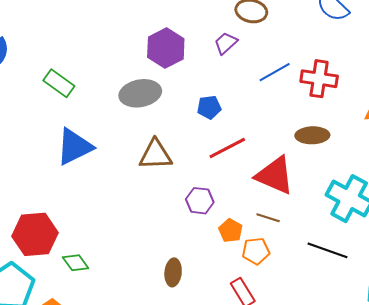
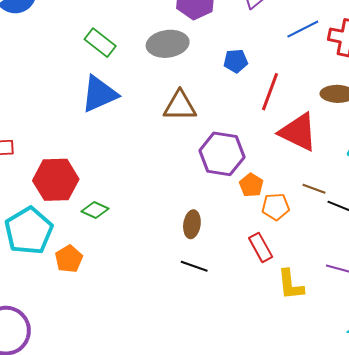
green rectangle: (59, 83) -> (100, 43), moved
red line: (227, 148) -> (270, 92), moved, turned -45
purple hexagon: (200, 201) -> (222, 154), size x1.6
brown line: (268, 218) -> (314, 189), moved
green diamond: (76, 263) -> (95, 210), turned -32

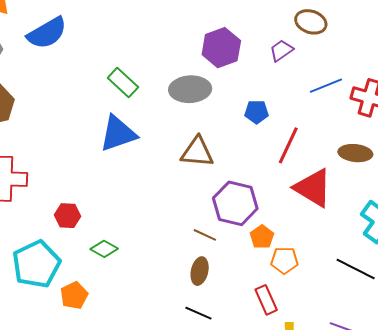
red hexagon: (56, 180) -> (67, 216), size x0.6
brown line: (314, 189) -> (205, 235), moved

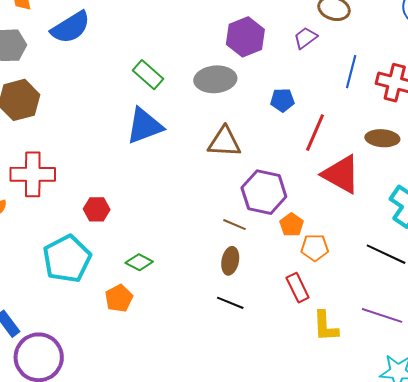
blue line: (326, 86) -> (351, 72), turned -52
green diamond: (104, 249) -> (139, 262), moved
orange pentagon: (74, 295) -> (119, 298), moved

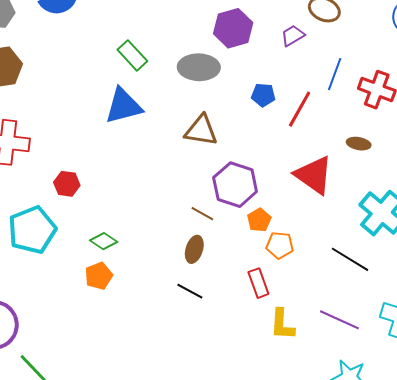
red line: (315, 133) -> (300, 109), moved
brown ellipse: (382, 138) -> (359, 144), size x0.7
orange pentagon: (119, 298) -> (99, 276), moved

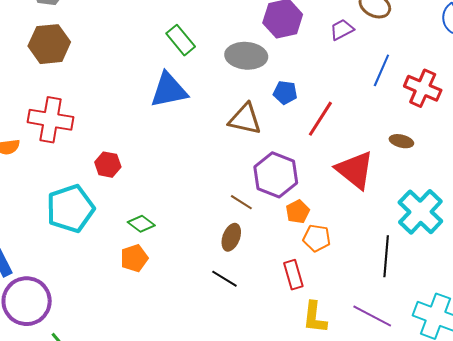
blue pentagon: (263, 95) -> (285, 92), moved
red line: (300, 109) -> (320, 119), moved
black line: (350, 259) -> (386, 256), turned 60

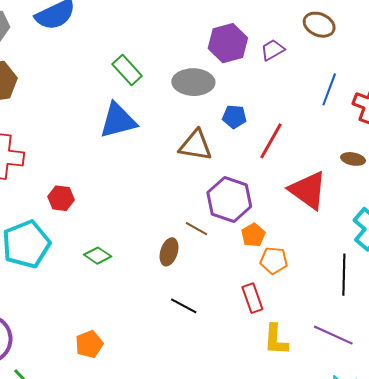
purple trapezoid: (342, 30) -> (273, 50), moved
brown ellipse: (231, 237) -> (169, 252), moved
orange pentagon: (134, 258) -> (89, 344), moved

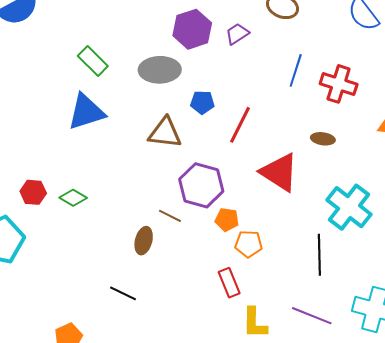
orange pentagon: (253, 235) -> (227, 220), turned -30
green diamond: (98, 256) -> (73, 198), moved
black line: (184, 306) -> (123, 293), moved

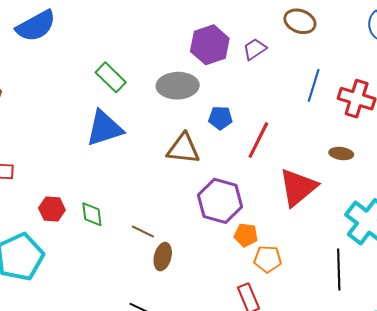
red triangle: (279, 172) -> (298, 187), turned 48
green diamond: (73, 198) -> (92, 214), turned 52
brown line: (170, 216) -> (143, 231), moved

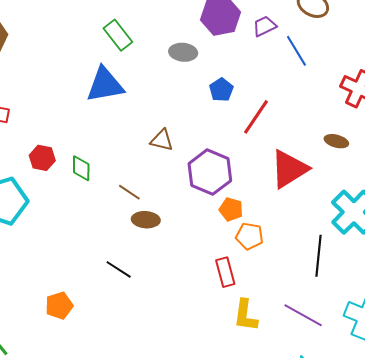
blue line: (314, 85) -> (296, 51), moved, turned -56
gray ellipse: (178, 86) -> (183, 52), size x0.7
blue pentagon: (220, 118) -> (221, 90), turned 30
brown triangle: (183, 149) -> (162, 140), moved, size x0.7
brown ellipse: (163, 257) -> (146, 220), turned 72

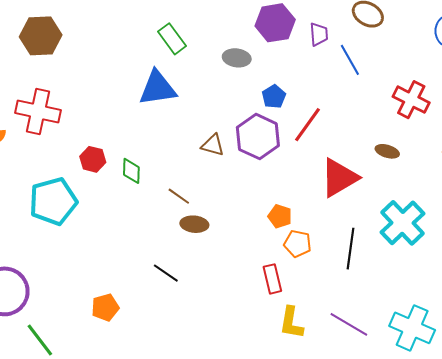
purple trapezoid: (264, 26) -> (319, 34), turned 110
purple hexagon: (210, 172) -> (258, 137), moved
black line: (318, 256) -> (350, 249), moved

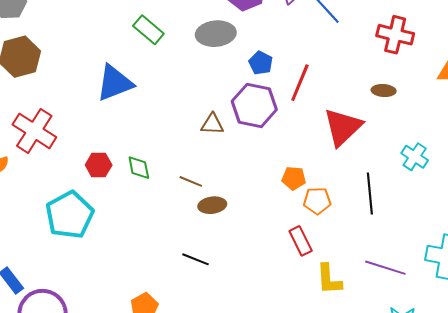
gray ellipse: (237, 58) -> (216, 34), size x1.4
blue triangle: (158, 88) -> (115, 83), moved
red cross: (38, 112) -> (34, 131), turned 33
cyan cross: (403, 223) -> (415, 157), size x0.6

